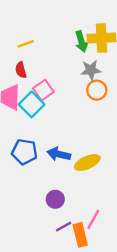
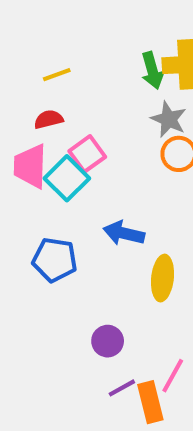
red semicircle: (21, 70) -> (49, 119), turned 91
gray star: (91, 70) -> (169, 119), turned 30
blue arrow: (59, 154) -> (124, 233), moved
yellow ellipse: (87, 162) -> (163, 278), turned -60

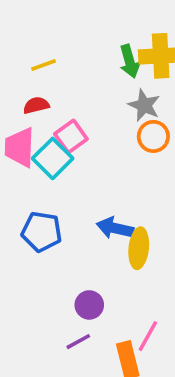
blue arrow: (124, 233) -> (115, 228), moved
purple line: (122, 388) -> (78, 342), moved

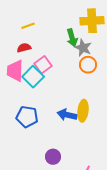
green arrow: (130, 61) -> (72, 38), moved
yellow ellipse: (139, 248) -> (83, 111), moved

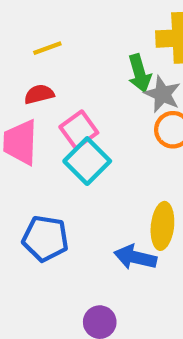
cyan square: (33, 77) -> (87, 161), moved
blue arrow: (67, 115) -> (135, 257), moved

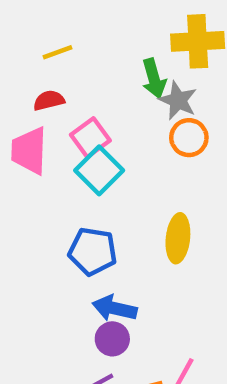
blue pentagon: (45, 238) -> (93, 251), moved
blue arrow: (135, 257) -> (114, 308), moved

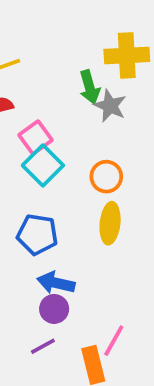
orange circle: (189, 138) -> (106, 177), moved

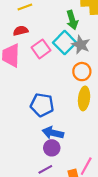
gray star: (110, 106) -> (81, 45), moved
cyan square: (43, 165) -> (65, 43), moved

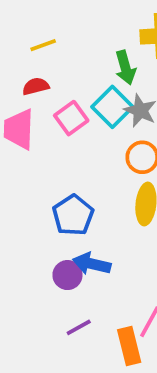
blue pentagon: (42, 105) -> (73, 215), turned 30
purple circle: (52, 148) -> (67, 275), moved

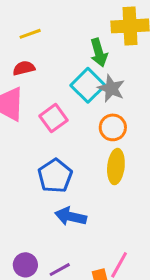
pink square: (71, 118) -> (53, 118), moved
purple circle: (67, 275) -> (25, 265), moved

